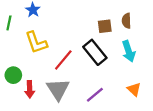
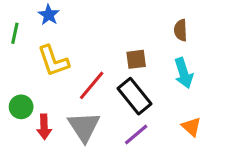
brown square: (105, 26) -> (136, 59), moved
black rectangle: (95, 52) -> (135, 96), moved

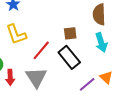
brown semicircle: (181, 30) -> (99, 14), size x1.5
purple line: (136, 134) -> (87, 84), moved

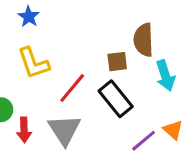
brown semicircle: (99, 14) -> (144, 40), moved

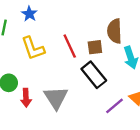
red line: (72, 88) -> (70, 46), moved, turned -65

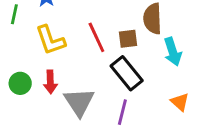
red arrow: (26, 98) -> (50, 82), moved
purple line: (115, 106) -> (122, 112), moved, turned -36

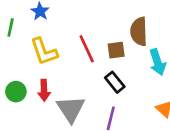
black rectangle: (127, 73) -> (115, 82), size x0.7

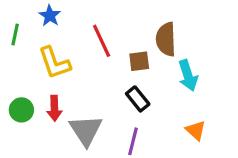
red line: (87, 49) -> (102, 41), moved

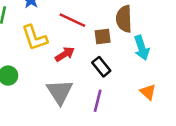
red line: (102, 41) -> (72, 20), turned -40
red arrow: (54, 108) -> (65, 54), moved, turned -120

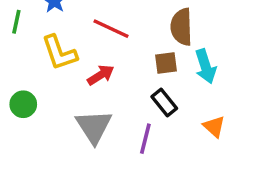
brown square: (103, 36) -> (166, 63), moved
black rectangle: (101, 67) -> (164, 103), moved

